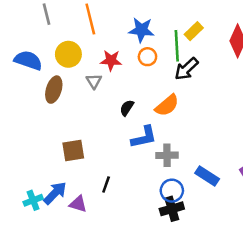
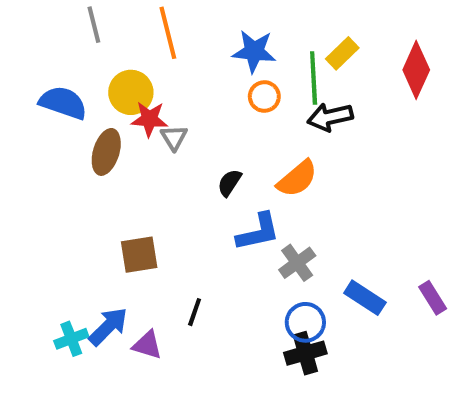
red star: (111, 60) -> (149, 119), moved
black arrow: (186, 69) -> (330, 117), turned 30
gray cross: (167, 155) -> (297, 263), turned -35

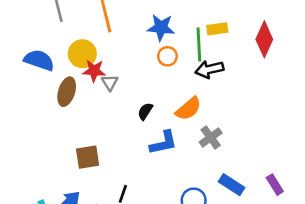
yellow rectangle: (342, 53) -> (217, 29), turned 36
gray cross: (297, 263) -> (211, 137), moved

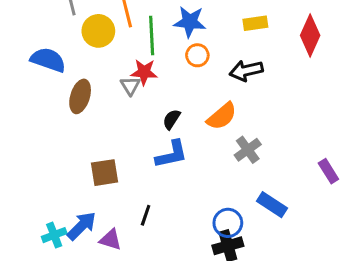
green line: (199, 45) -> (152, 35), moved
yellow circle: (82, 54) -> (98, 31), moved
red star: (94, 71) -> (144, 72), moved
blue L-shape: (164, 143) -> (171, 154), moved
purple rectangle: (275, 185) -> (328, 171), moved

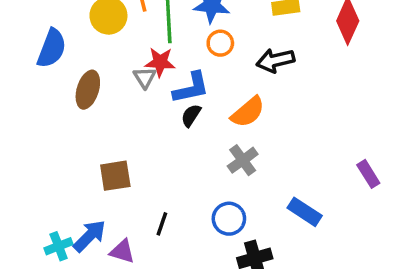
blue semicircle: (48, 60) -> (52, 48), turned 92
gray cross: (248, 150) -> (243, 160), moved
blue L-shape: (171, 154) -> (191, 88), moved
blue circle: (228, 223) -> (229, 219), moved

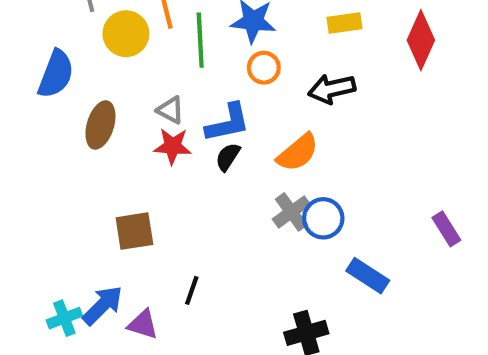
red star: (160, 62) -> (173, 146), moved
gray triangle: (145, 78) -> (170, 110), turned -30
blue circle: (229, 219) -> (323, 218), moved

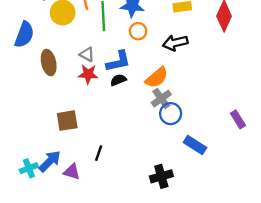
brown ellipse: (100, 125) -> (49, 63), turned -30
black semicircle: (228, 157) -> (118, 80), turned 35
gray cross: (291, 212) -> (161, 99), moved

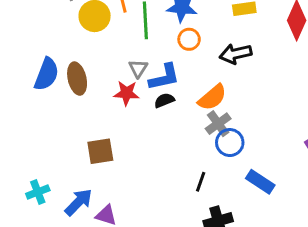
blue semicircle: (24, 35) -> (47, 74), moved
gray triangle: (87, 54) -> (138, 68), moved, turned 35
black line: (99, 153) -> (201, 182), moved
cyan cross: (29, 168) -> (38, 192), moved

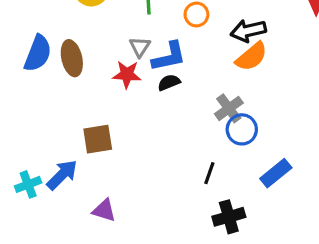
orange semicircle: (212, 97) -> (251, 57), moved
blue rectangle: (260, 182) -> (276, 173), turned -72
blue arrow: (79, 202) -> (62, 175), moved

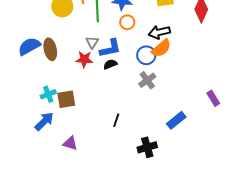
blue semicircle: (38, 53) -> (29, 46), turned -140
blue circle: (242, 129) -> (146, 55), moved
black line: (209, 173) -> (116, 120), moved
cyan cross: (28, 184) -> (48, 94), moved

